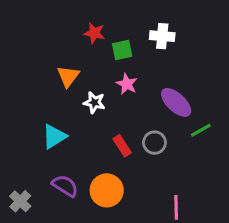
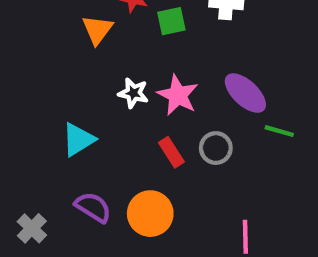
orange triangle: (68, 76) -> (97, 30), moved
pink star: (127, 84) -> (178, 95), moved, size x1.4
green line: (201, 130) -> (279, 131), turned 45

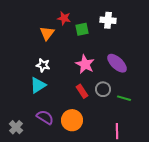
white star: (133, 93) -> (43, 65), moved
green line: (279, 131) -> (124, 98), moved

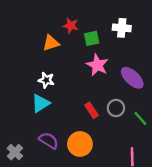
orange triangle: (47, 33) -> (51, 43), turned 35
pink star: (85, 64) -> (97, 65), moved
green line: (124, 98) -> (140, 118), turned 32

